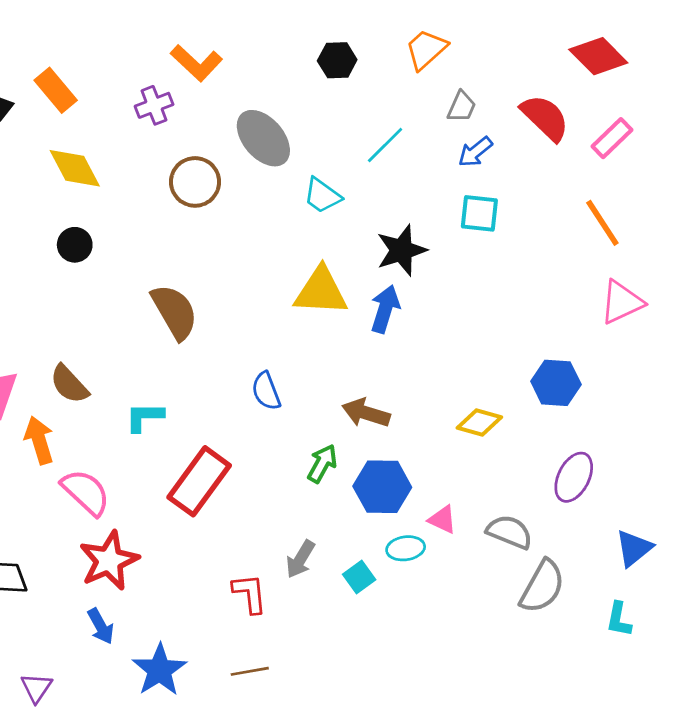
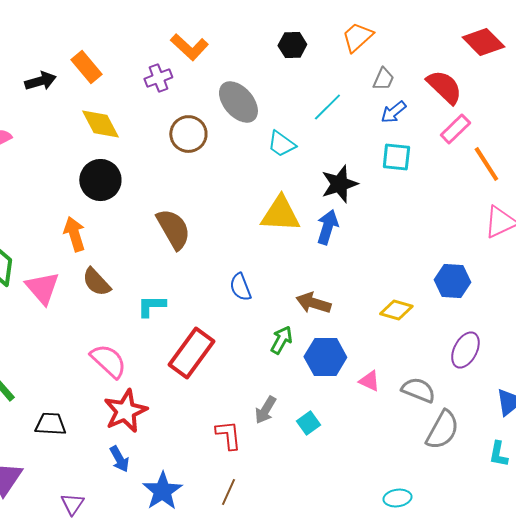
pink rectangle: (612, 138) -> (455, 129), moved
black circle: (75, 245) -> (100, 180), size x1.6
orange arrow: (39, 440) -> (74, 234), moved
cyan ellipse: (406, 548) -> (397, 498), moved
brown line: (250, 671) -> (228, 492), turned -56

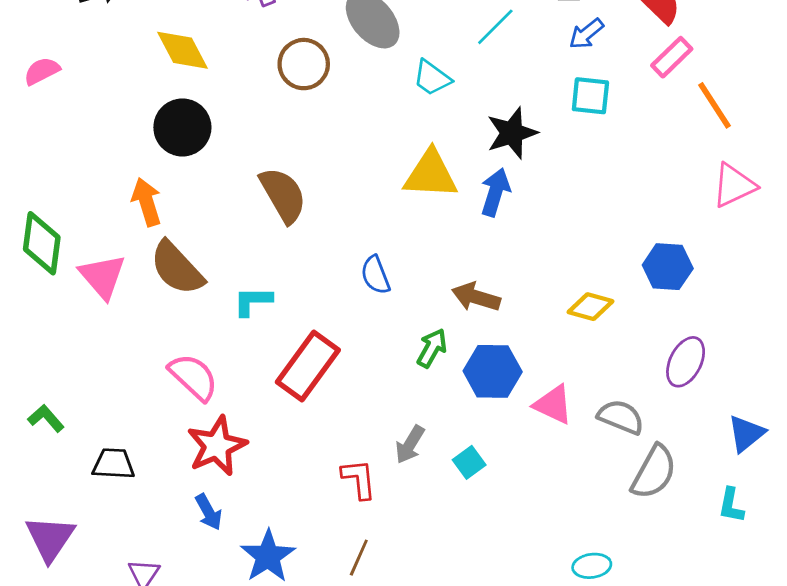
brown semicircle: (96, 282) -> (177, 268), size x1.4
pink triangle: (369, 381) -> (553, 405), size x1.4

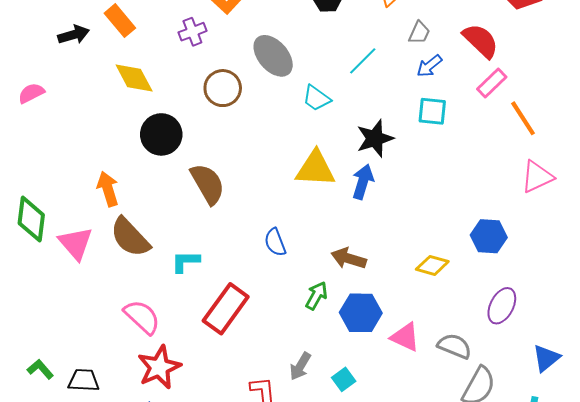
black circle: (182, 127) -> (161, 134), moved
green L-shape: (46, 418) -> (40, 369), moved

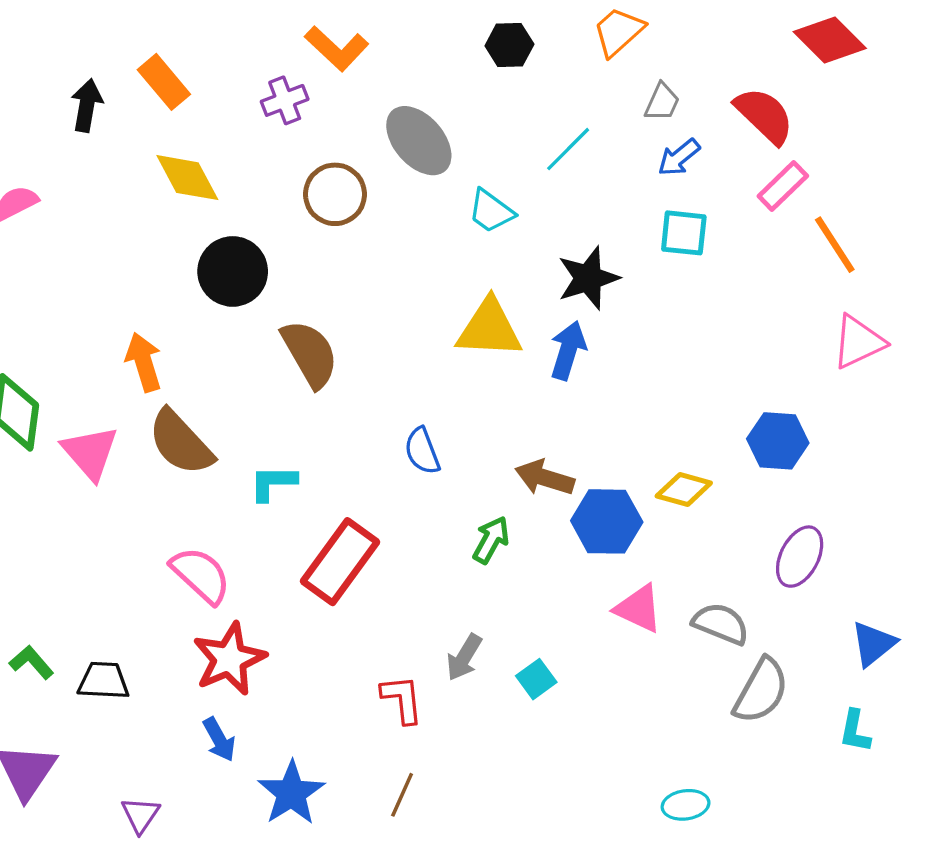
black arrow: (74, 35) -> (87, 105), turned -64
blue hexagon: (361, 313) -> (607, 521), moved

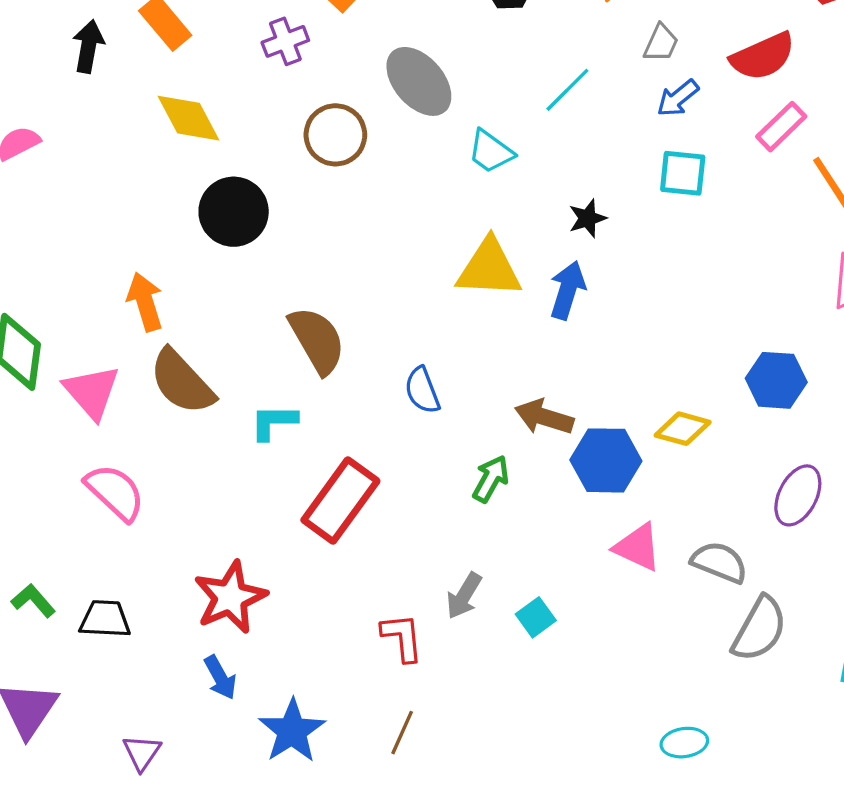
red semicircle: (764, 115) -> (763, 56), turned 112
black star: (588, 278) -> (588, 218), size x0.6
brown semicircle: (310, 354) -> (317, 340), moved
pink semicircle: (201, 575) -> (115, 492), moved

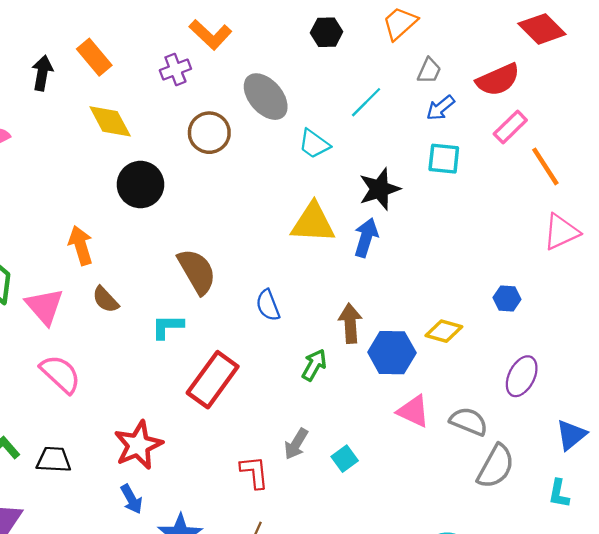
black star: (588, 218) -> (380, 189), size x1.6
blue hexagon: (776, 380) -> (507, 298), size x0.7
brown semicircle: (182, 382) -> (106, 300), size x0.6
brown arrow: (544, 417) -> (350, 323), turned 69

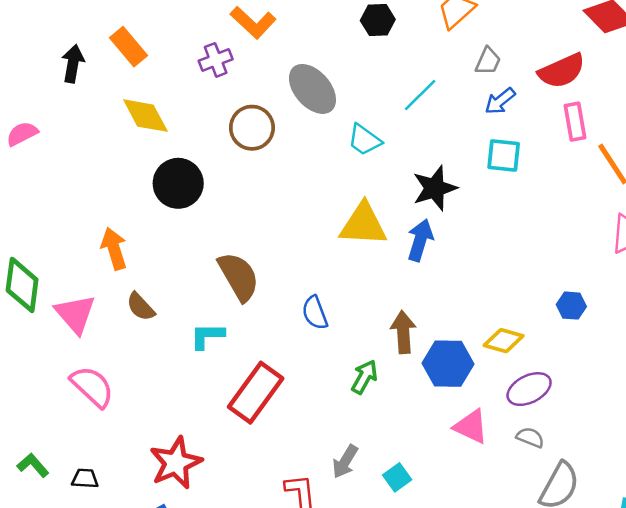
pink rectangle: (510, 127) -> (575, 122), turned -56
purple ellipse: (522, 376) -> (529, 389), moved, turned 36
gray semicircle: (469, 421) -> (530, 437), size x0.7
black trapezoid: (54, 460) -> (85, 479), size x0.7

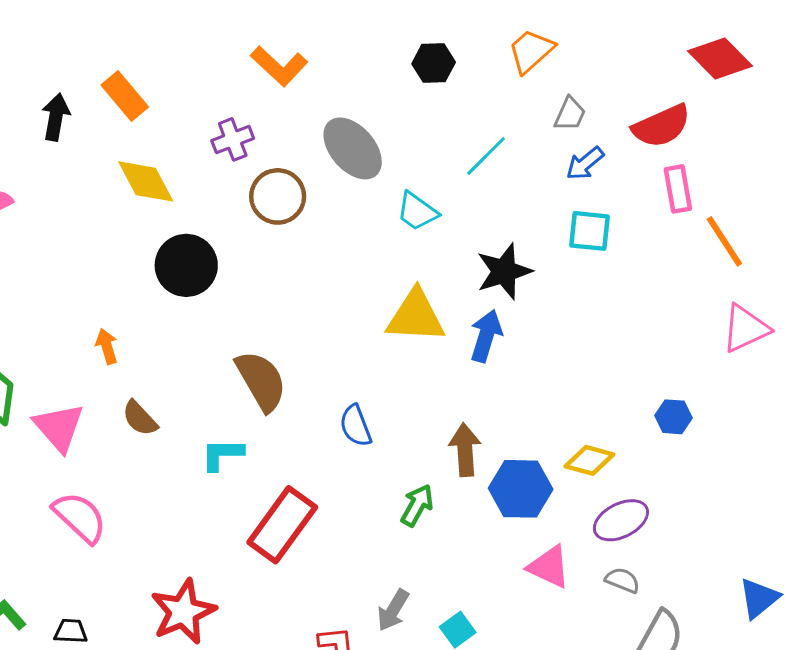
purple cross: (216, 60) -> (233, 139), moved
orange arrow: (114, 249) -> (107, 346), size x0.7

